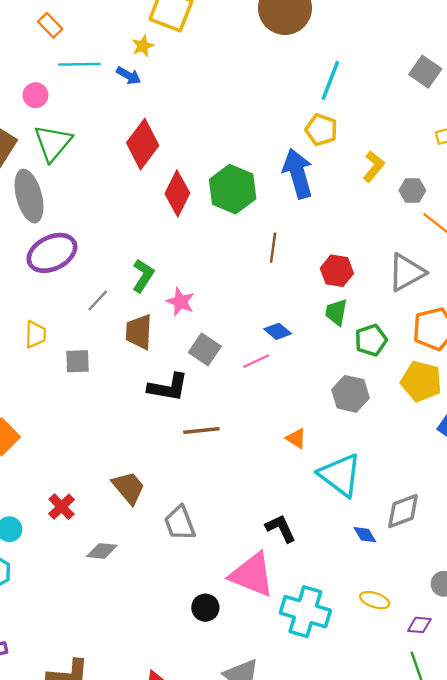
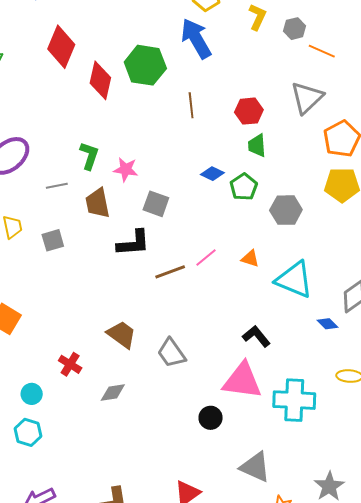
gray line: (98, 300) -> (57, 186), turned 50
green pentagon: (371, 340) -> (244, 187), moved
pink line: (256, 361) -> (206, 258), moved

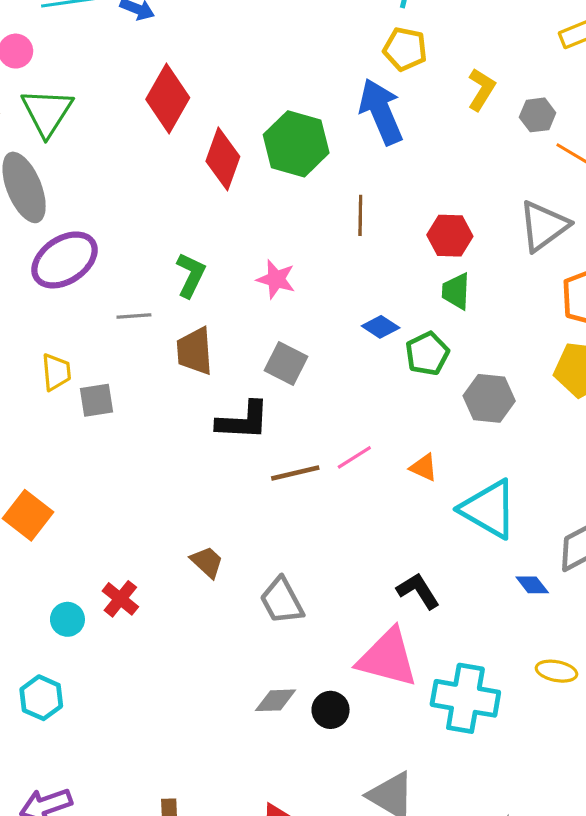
pink star: (126, 169) -> (276, 279), moved
gray square: (53, 240) -> (97, 400), moved
brown trapezoid: (122, 334) -> (207, 562), size x0.7
gray diamond: (113, 393) -> (275, 700), moved
cyan circle: (32, 394) -> (67, 619), moved

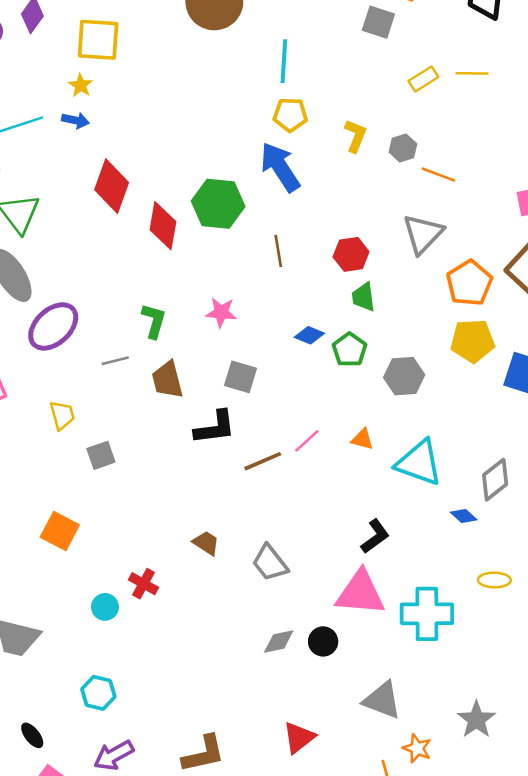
gray square: (97, 400) -> (101, 455), moved
black L-shape: (418, 591) -> (375, 536), turned 96
cyan hexagon: (41, 698) -> (98, 693), moved

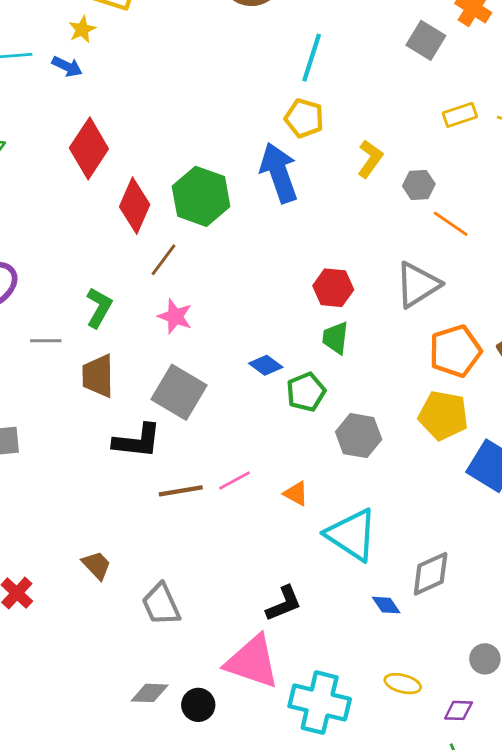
brown line: (278, 251) -> (164, 260), moved, turned 32
gray square: (241, 377) -> (179, 392), size x1.4

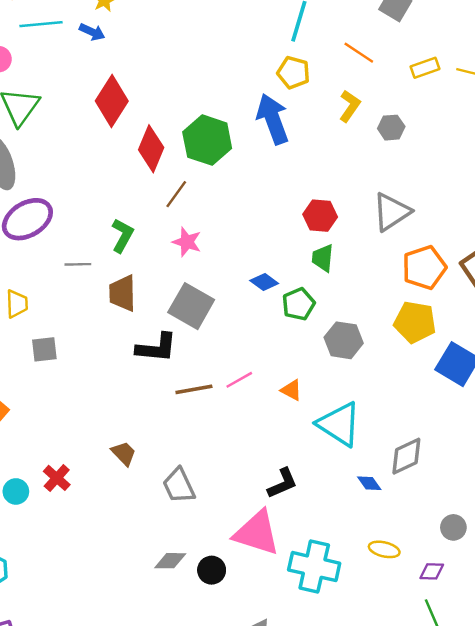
orange line: (451, 224) -> (359, 53), moved

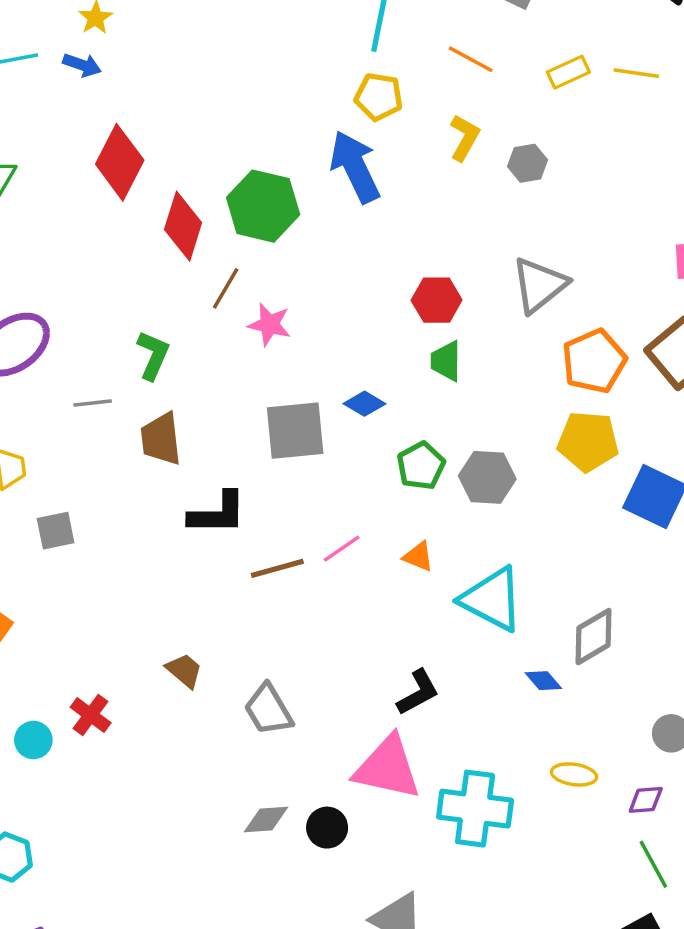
pink star: (187, 242) -> (270, 324), moved
green pentagon: (298, 304) -> (421, 466), moved
gray square: (191, 306) -> (295, 431), moved, turned -30

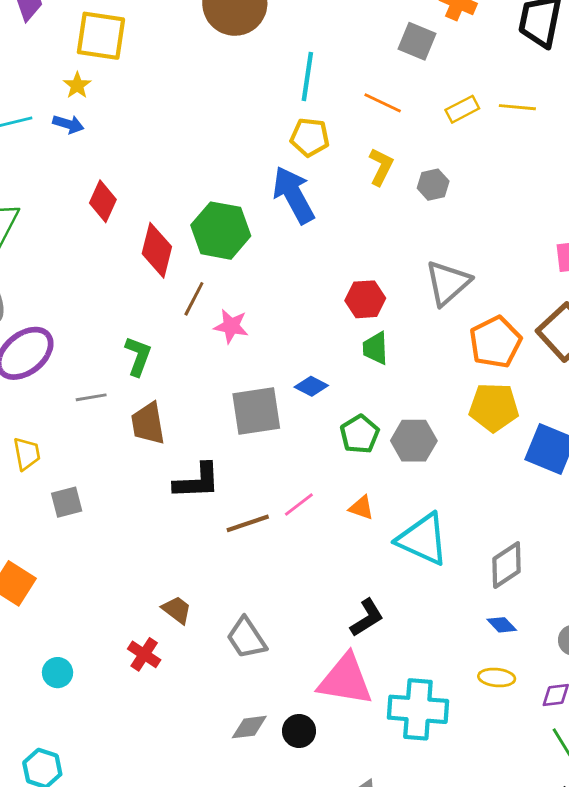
red diamond: (120, 162) -> (103, 201), size x0.7
blue diamond: (543, 681) -> (502, 625), moved
red cross: (91, 715) -> (144, 654), moved

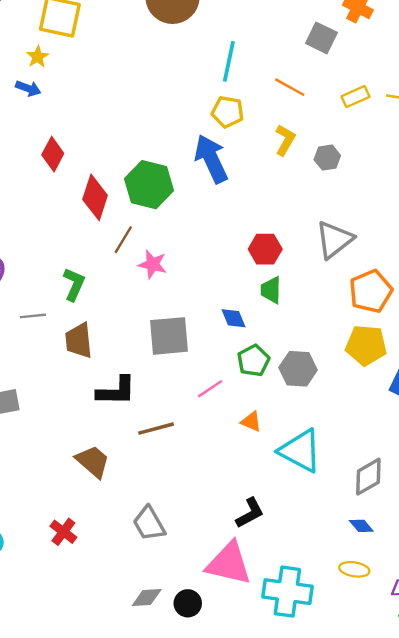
blue diamond: (311, 386) -> (233, 318), moved, turned 36
pink line: (299, 505) -> (210, 389), moved
brown trapezoid: (177, 610) -> (93, 461), moved, size x1.4

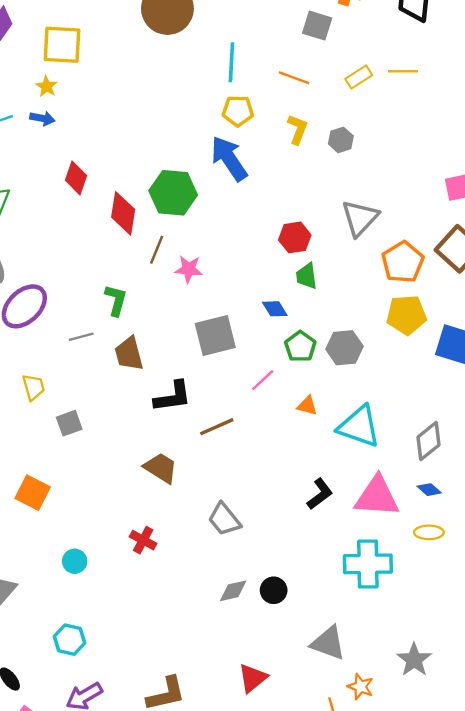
pink triangle: (229, 563) -> (377, 497), moved

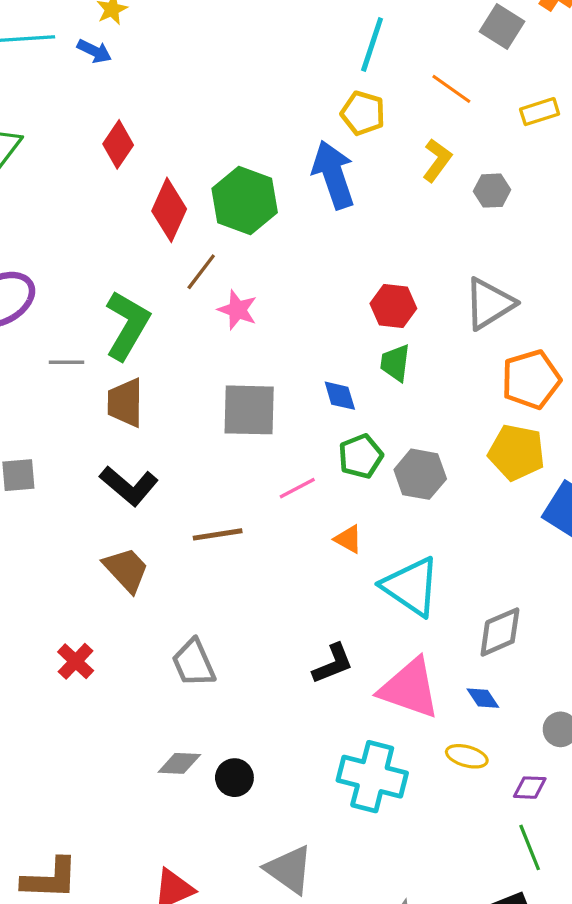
green L-shape: (116, 300) -> (127, 325), size x1.5
black L-shape: (173, 397) -> (129, 486), moved, turned 33

